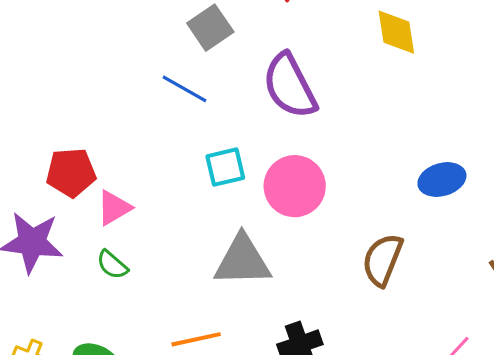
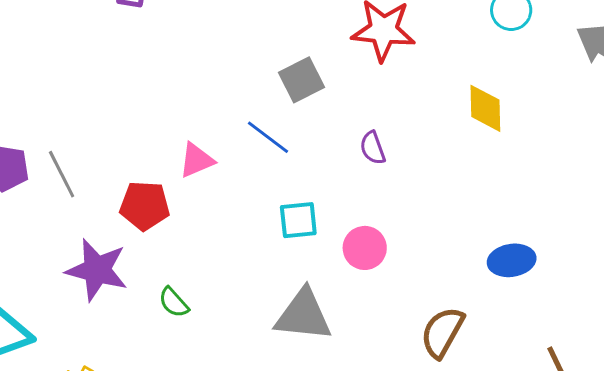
purple semicircle: (290, 86) -> (373, 148), size x0.5
pink circle: (295, 186) -> (365, 248), size x0.7
pink triangle: (114, 208) -> (196, 160), moved

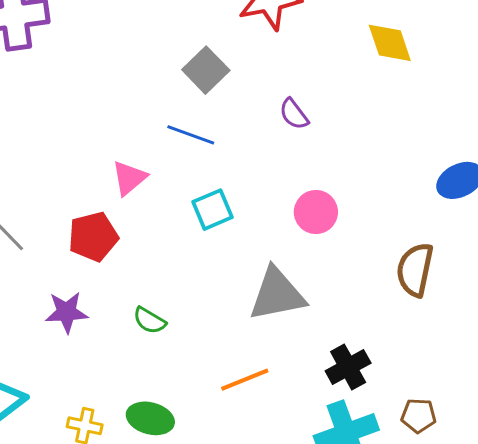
cyan square: (298, 220) -> (213, 210), moved
purple star: (97, 270) -> (67, 312), size x0.7

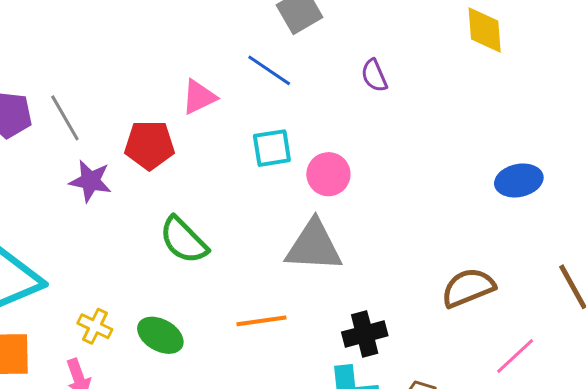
pink circle: (316, 212) -> (328, 174), moved
brown semicircle: (415, 270) -> (468, 288), moved, turned 42
purple star: (67, 312) -> (90, 181), moved
green semicircle: (150, 321) -> (184, 240), size x1.6

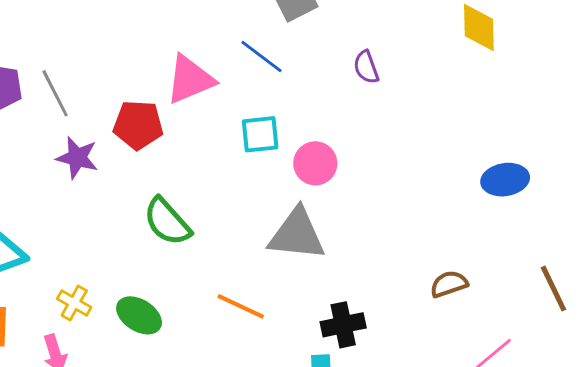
pink triangle: (199, 97) -> (190, 79), size x1.4
brown semicircle: (468, 288) -> (449, 284), size x0.7
orange line: (261, 321) -> (241, 306), turned 30

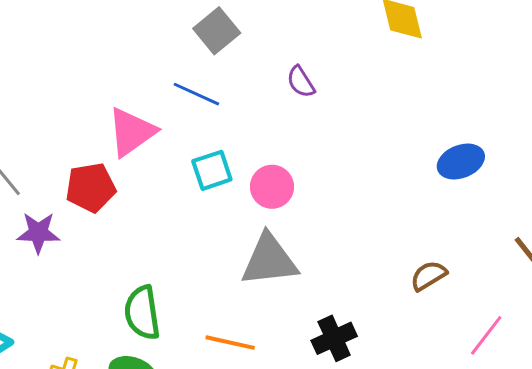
green semicircle: (167, 222) -> (142, 313), moved, turned 46

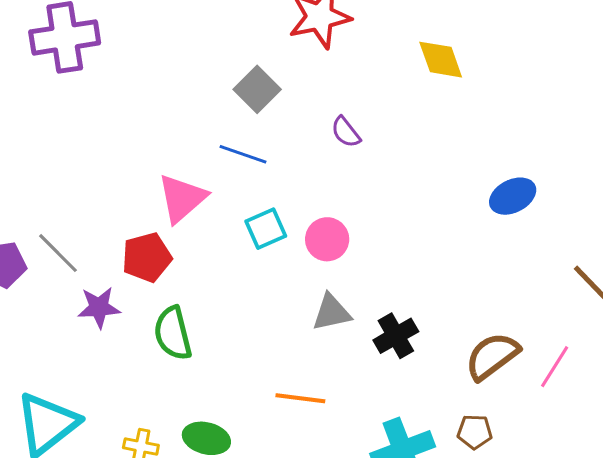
gray triangle: (269, 260) -> (331, 312), size x0.7
brown semicircle: (429, 276) -> (492, 356), moved, size x1.5
green semicircle: (142, 313) -> (173, 333), moved
black cross: (334, 338) -> (396, 336), moved

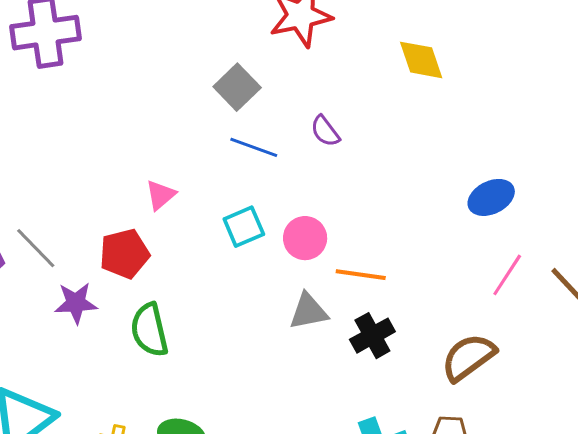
blue line: (243, 154) -> (254, 147), moved
pink triangle: (182, 198) -> (161, 195), size x0.6
pink line: (555, 367) -> (507, 275), moved
orange line: (300, 398) -> (361, 275), moved

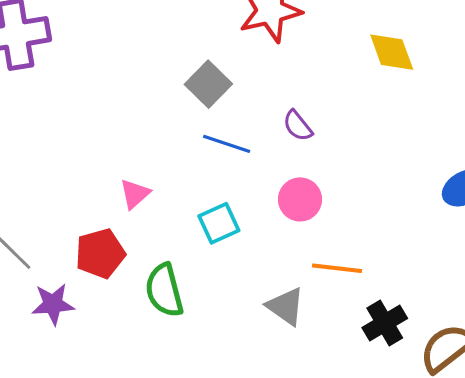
pink circle: (305, 238) -> (300, 199), moved
gray triangle: (308, 311) -> (286, 306), turned 48
green semicircle: (149, 330) -> (164, 290), moved
black cross: (372, 336) -> (385, 323), moved

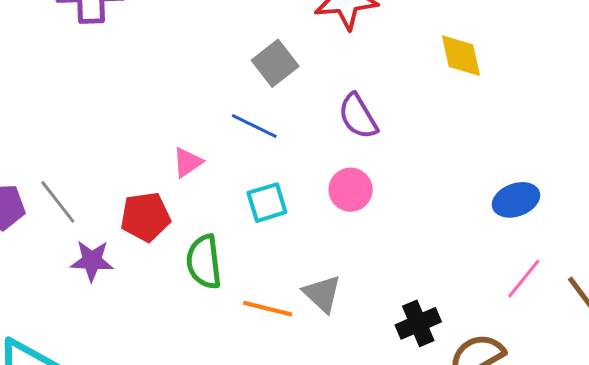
purple semicircle: (298, 126) -> (358, 116), size x1.4
blue line: (227, 144) -> (254, 126), moved
orange line: (337, 268) -> (268, 309), moved

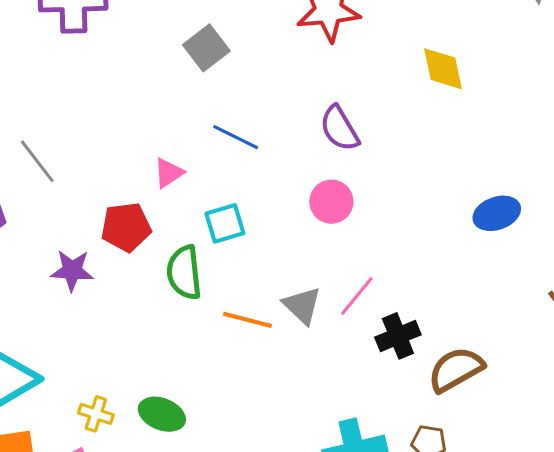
gray square: (275, 63) -> (206, 48), moved
gray line: (58, 202) -> (37, 161), moved
cyan square: (267, 203) -> (225, 223), moved
pink line: (524, 279) -> (357, 296), moved

